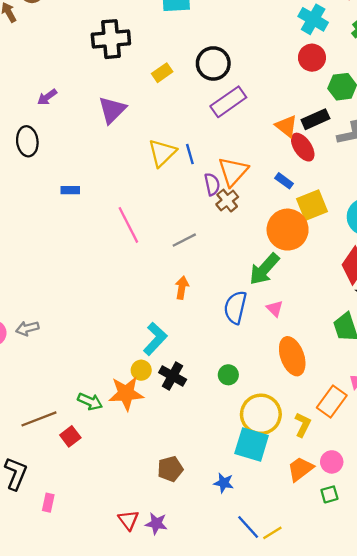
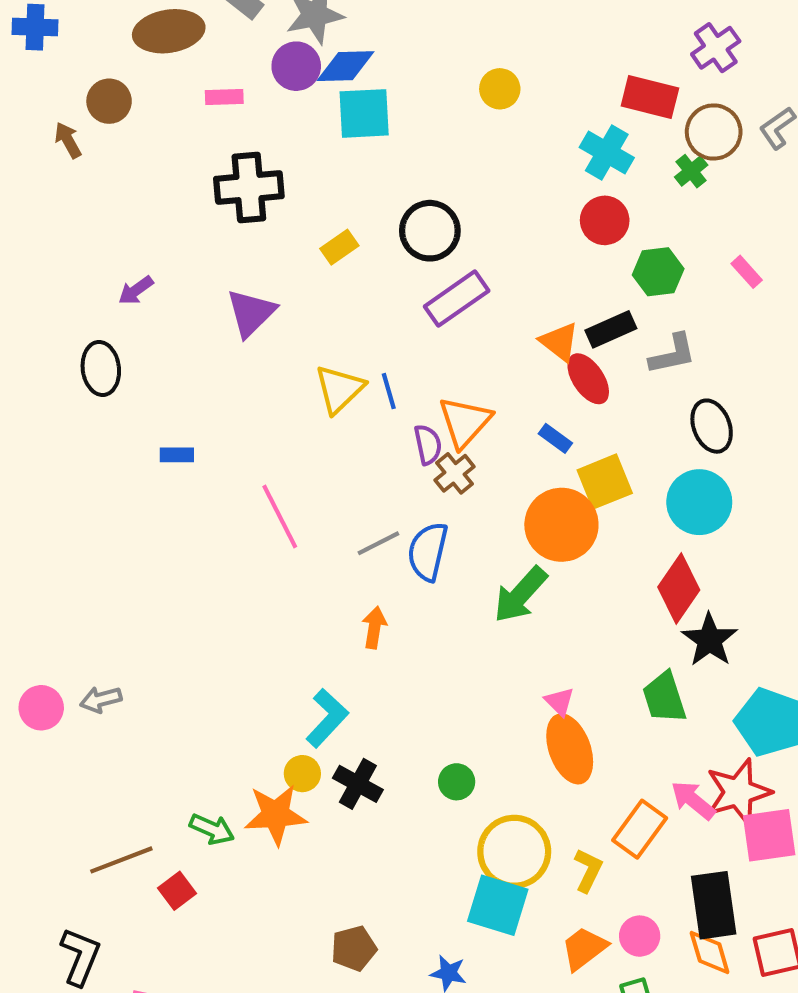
blue semicircle: (235, 307) -> (428, 551), moved
pink triangle: (275, 309) -> (559, 702), moved

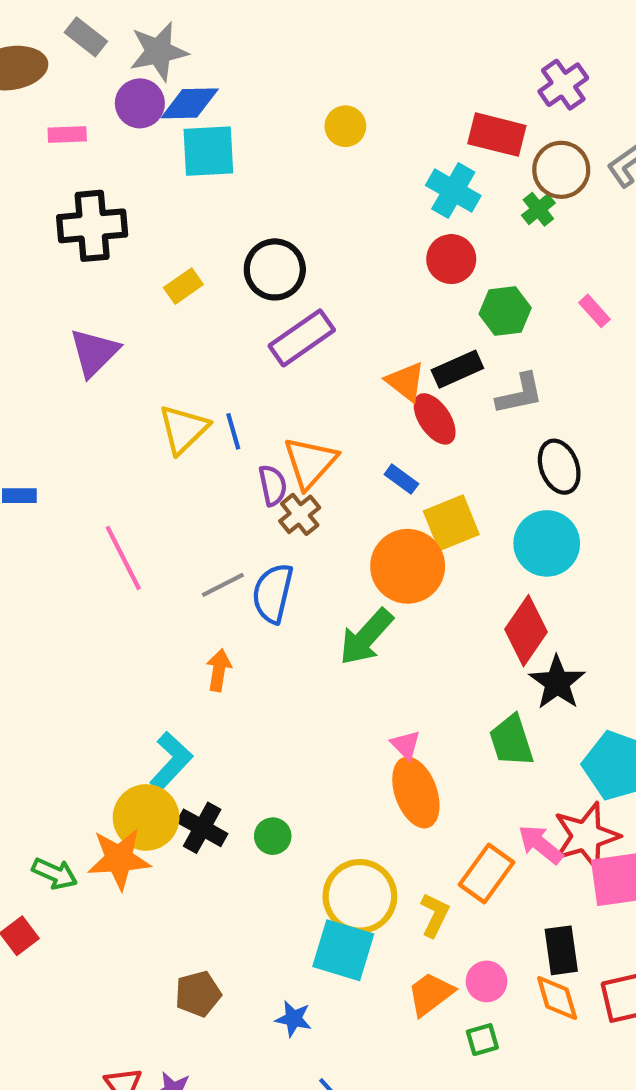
yellow circle: (302, 774) -> (146, 817), size x1.8
green circle: (457, 782) -> (273, 836), moved
black rectangle: (714, 905) -> (561, 950), size x0.7

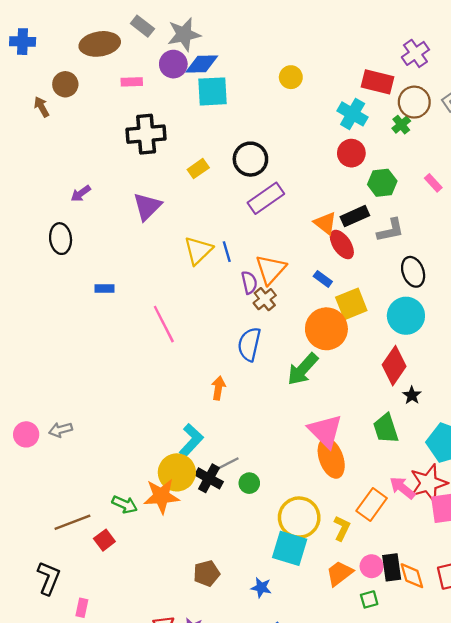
gray line: (223, 585) -> (227, 464), moved
black star: (557, 683) -> (412, 395), size x0.6
pink triangle: (406, 745) -> (325, 431), size x2.0
black rectangle: (561, 950) -> (392, 567), moved

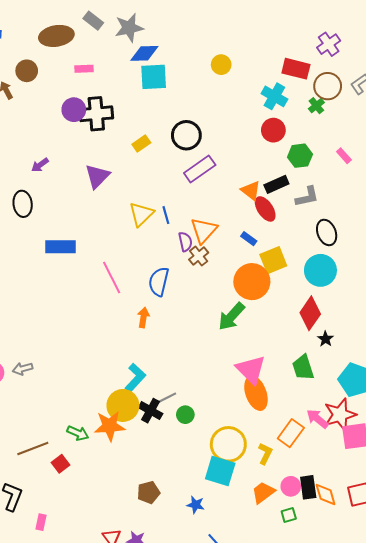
purple circle: (173, 64) -> (74, 110), moved
blue rectangle: (104, 288) -> (60, 247), size x1.8
blue semicircle: (249, 344) -> (159, 282), moved
orange arrow: (218, 388) -> (143, 317), moved

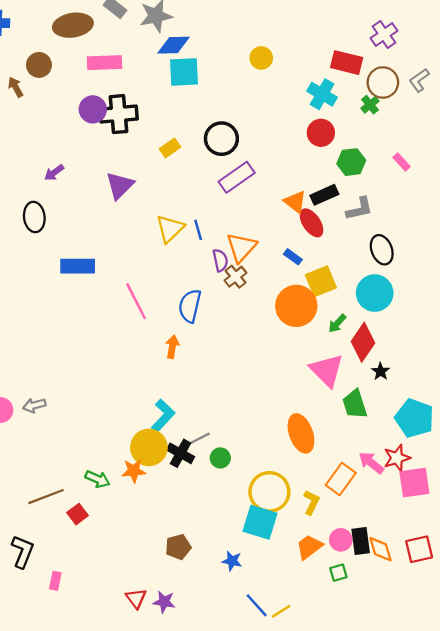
pink rectangle: (84, 69) -> (104, 63), size x1.6
green arrow: (231, 316) -> (337, 323), moved, size x0.6
pink triangle: (251, 370) -> (327, 370), moved
red star: (340, 415) -> (397, 458), size x0.7
orange star: (110, 426) -> (134, 471), size x0.7

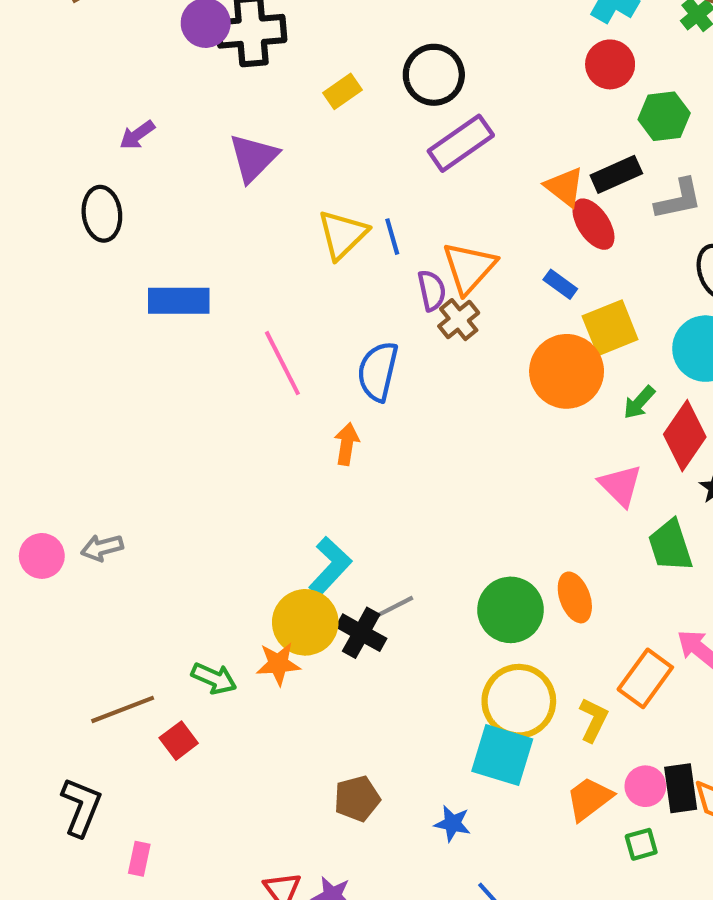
pink triangle: (327, 370) -> (620, 485), size x0.7
orange ellipse: (301, 433) -> (575, 597), size x0.7
green circle: (220, 458) -> (511, 610), moved, size x1.8

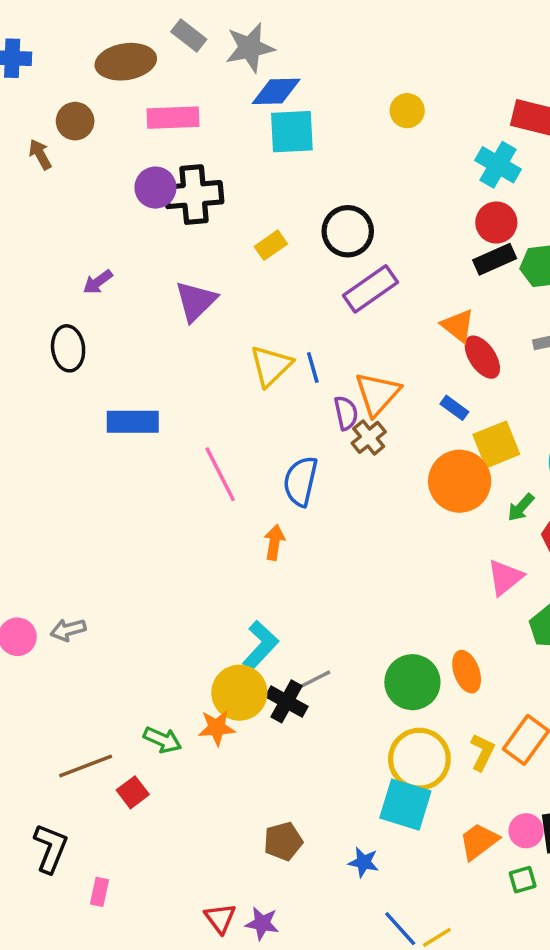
black rectangle: (616, 174) -> (495, 259), moved
pink triangle: (620, 485) -> (505, 577), turned 36
yellow L-shape: (594, 720) -> (482, 752), moved

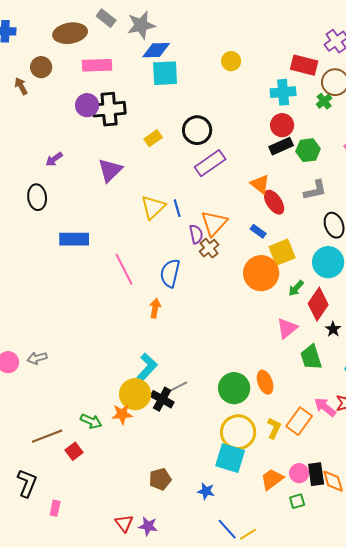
cyan cross: (498, 165) -> (283, 92), turned -35

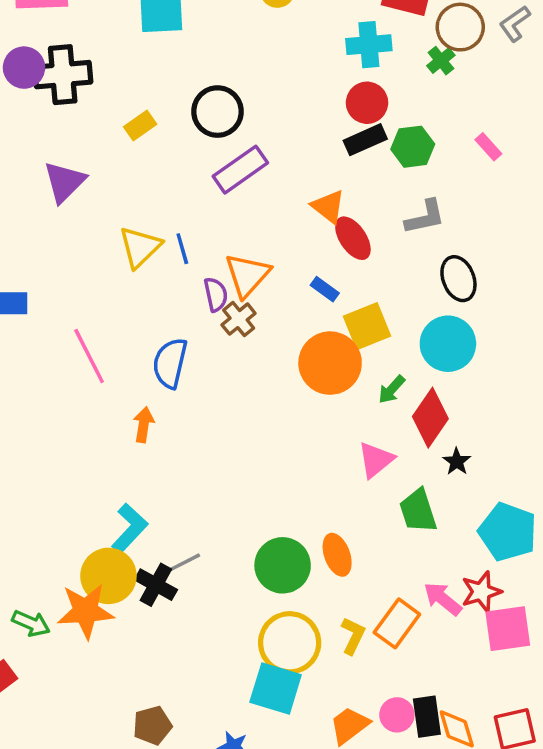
orange star: (122, 414) -> (86, 611), size x1.5

